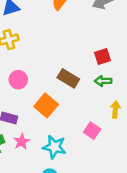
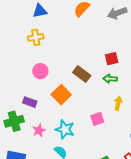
pink square: (92, 131) -> (97, 119), turned 32
pink star: (22, 142) -> (39, 130), moved

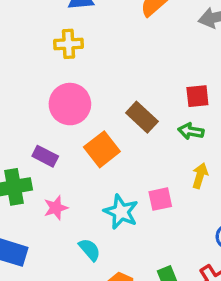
pink circle: (40, 71) -> (70, 104), size x1.5
cyan star: (65, 129) -> (121, 212), moved

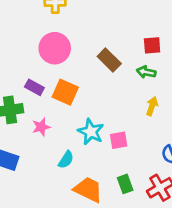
orange square: (102, 149) -> (65, 92), moved, turned -30
pink square: (160, 199) -> (119, 140), moved
cyan semicircle: (90, 250) -> (66, 160), turned 72

